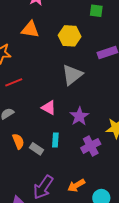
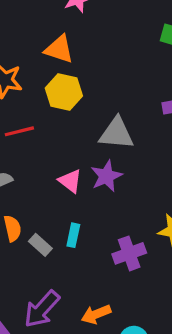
yellow hexagon: (70, 36) -> (64, 92), moved
gray triangle: (72, 75) -> (116, 133), turned 35
purple star: (79, 116) -> (106, 176), moved

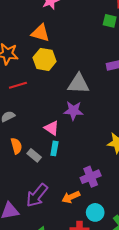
purple star: (106, 176) -> (73, 111), turned 30
pink triangle: (70, 181) -> (52, 128), moved
purple cross: (129, 253) -> (91, 177), moved

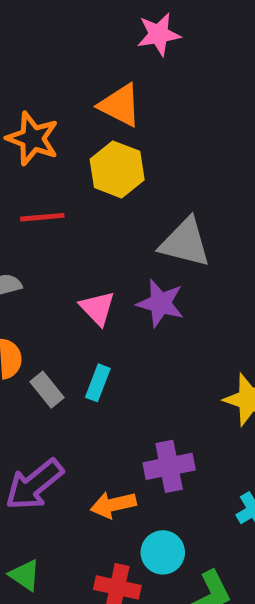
pink triangle: (52, 128) -> (97, 308), moved

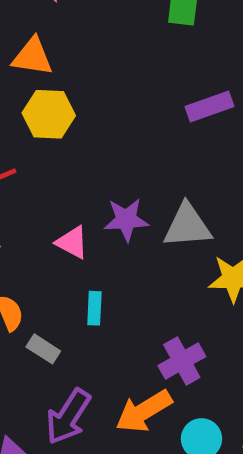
gray triangle: (185, 243) -> (187, 226), moved
gray rectangle: (47, 390) -> (43, 349), moved
orange arrow: (113, 505) -> (144, 411), size x1.4

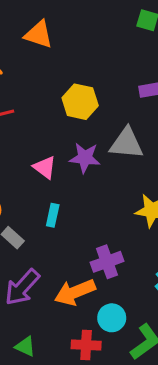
yellow hexagon: (49, 114) -> (80, 102), moved
gray triangle: (187, 226) -> (126, 143), moved

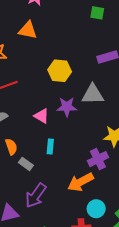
purple cross: (107, 262) -> (98, 159), moved
orange arrow: (75, 292) -> (81, 182), moved

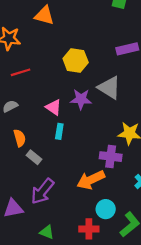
gray triangle: (93, 94) -> (109, 88), turned 30
cyan rectangle: (50, 147) -> (59, 131), moved
purple cross: (98, 159) -> (111, 157), turned 30

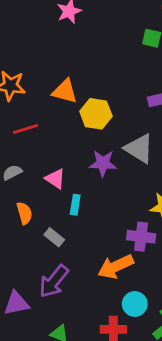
orange triangle: (44, 15) -> (65, 91), moved
pink triangle: (54, 107) -> (55, 179), moved
gray rectangle: (34, 157) -> (54, 237), moved

